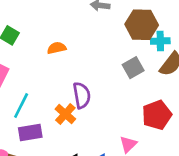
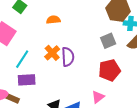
orange cross: (65, 114) -> (52, 53), moved
red pentagon: (157, 115) -> (109, 70), moved

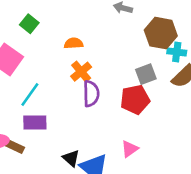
orange cross: (52, 53) -> (81, 72), moved
red pentagon: (109, 70) -> (135, 100), moved

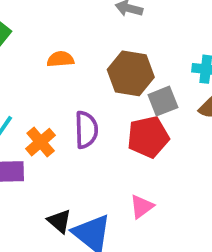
brown hexagon: (161, 33) -> (131, 73), moved
orange cross: (81, 72) -> (41, 142), moved

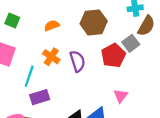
gray square: (163, 101) -> (131, 43), moved
orange cross: (41, 142) -> (51, 57), moved

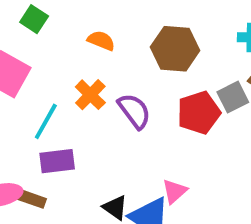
orange semicircle: (52, 26) -> (101, 41), turned 32
purple semicircle: (77, 61) -> (134, 111), turned -30
pink triangle: (121, 96) -> (175, 191), moved

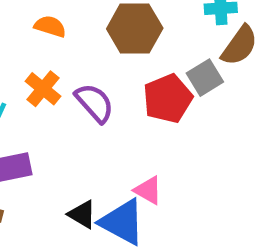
pink triangle: (175, 191) -> (148, 190), turned -44

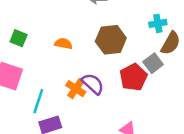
orange cross: (43, 89) -> (76, 89), moved

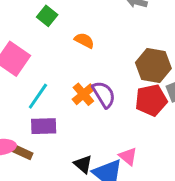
green square: (19, 38) -> (47, 16), moved
brown hexagon: (111, 40) -> (153, 65), moved

